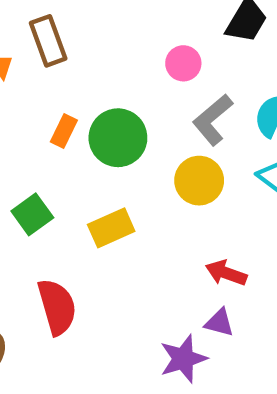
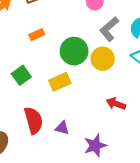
orange rectangle: (64, 131) -> (37, 35), turned 40
green circle: (118, 138) -> (74, 51), moved
purple triangle: (219, 323) -> (62, 128), moved

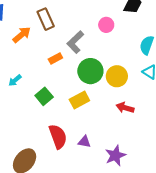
gray L-shape: (109, 29) -> (75, 42), moved
red arrow: (116, 104) -> (125, 108), moved

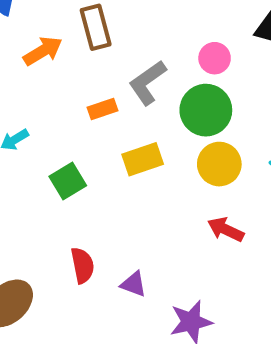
green circle: (90, 71) -> (206, 110), moved
yellow rectangle: (79, 100) -> (143, 159), moved
red semicircle: (58, 137) -> (82, 265), size x0.7

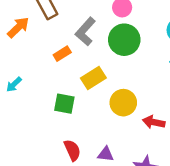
yellow circle: (219, 164) -> (123, 103), moved
green square: (68, 181) -> (64, 104), moved, turned -35
red arrow: (226, 230) -> (154, 122), moved

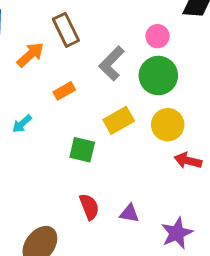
orange rectangle: (62, 54) -> (64, 91), moved
yellow circle: (123, 103) -> (168, 125), moved
red arrow: (154, 122) -> (188, 161), moved

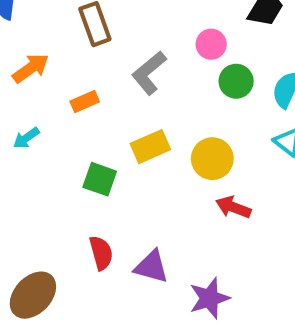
orange arrow: (30, 55) -> (31, 68), moved
green circle: (158, 76) -> (236, 81), moved, size x0.7
purple triangle: (129, 213) -> (151, 267), size x1.4

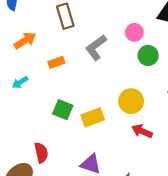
yellow rectangle: (150, 147) -> (93, 117), moved
red semicircle: (101, 253) -> (41, 153), moved

